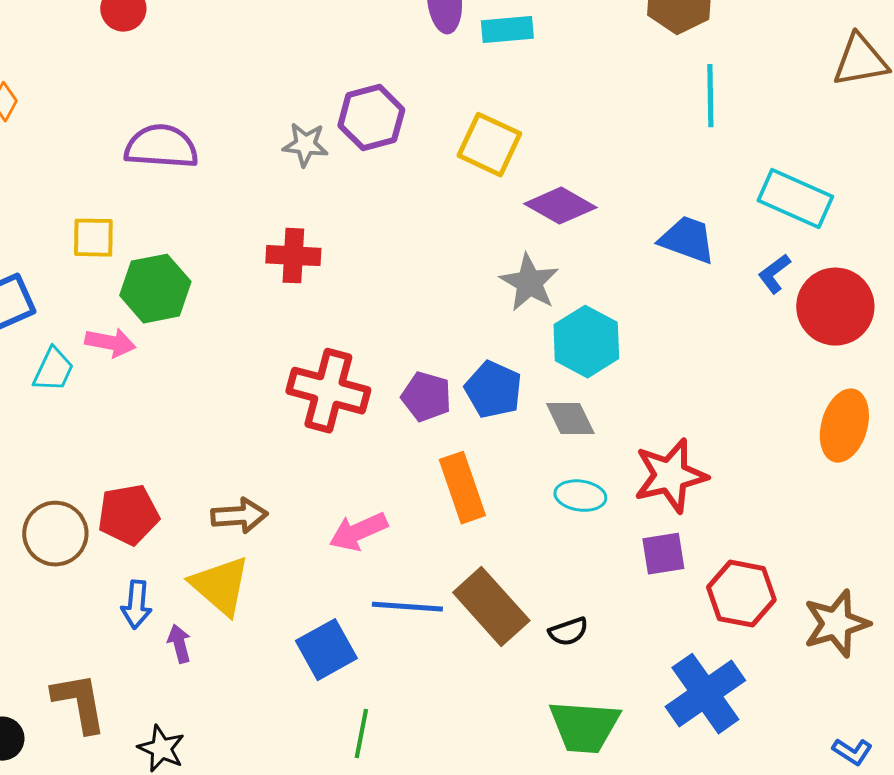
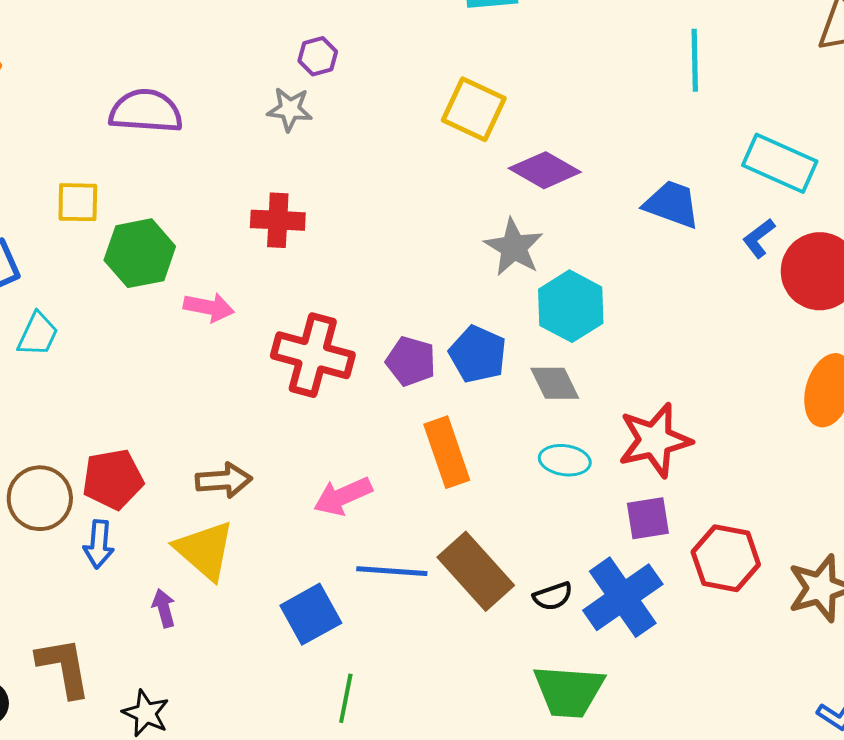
purple hexagon: (371, 118) -> (318, 56), moved, size x0.6
pink arrow: (110, 343) -> (209, 307), moved
blue arrow: (136, 605) -> (99, 544), moved
blue cross: (705, 694) -> (623, 597), moved

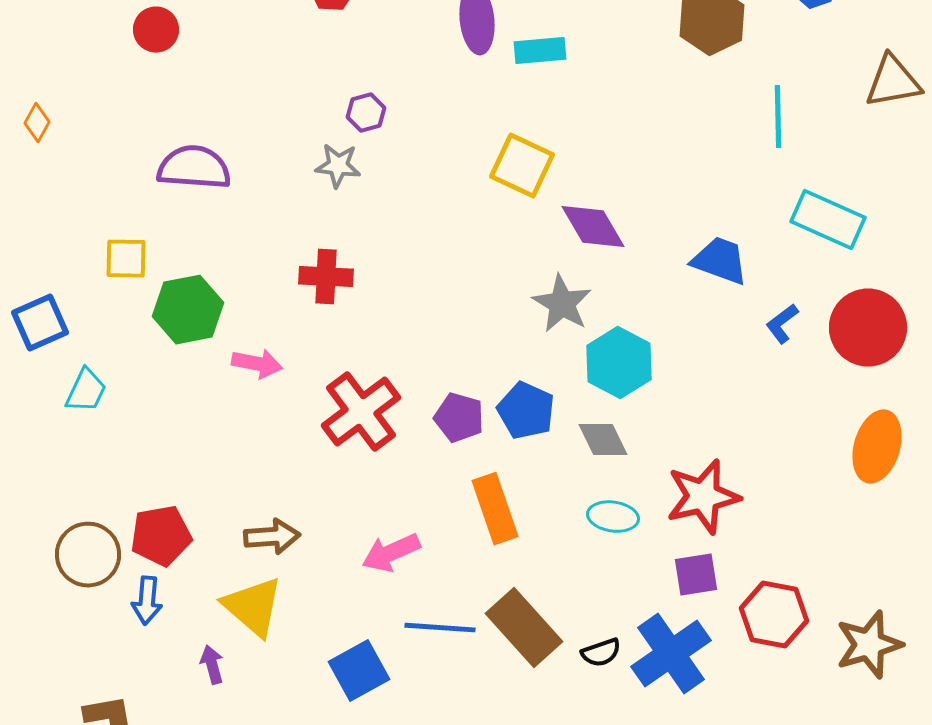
cyan line: (695, 60) -> (778, 117), moved
purple diamond: (545, 170) -> (593, 227), turned 30
blue L-shape: (759, 238) -> (782, 324), moved
red cross: (313, 355) -> (361, 412), turned 38

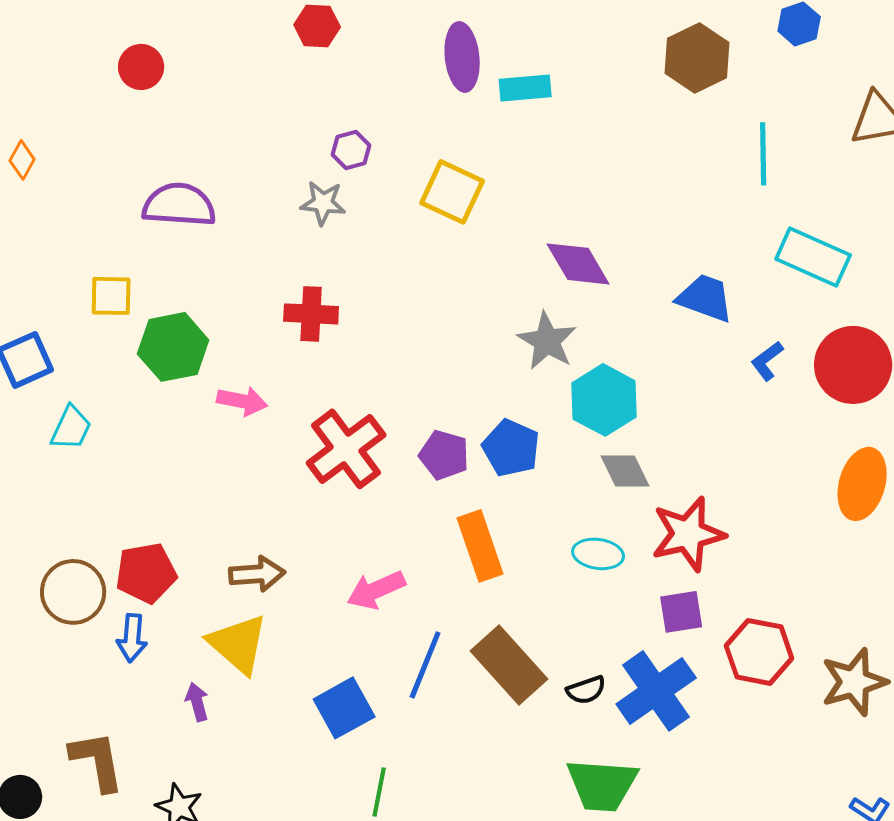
yellow square: (522, 166) -> (452, 192), moved
gray diamond: (603, 440) -> (625, 471), moved
blue line: (440, 628) -> (425, 665), turned -72

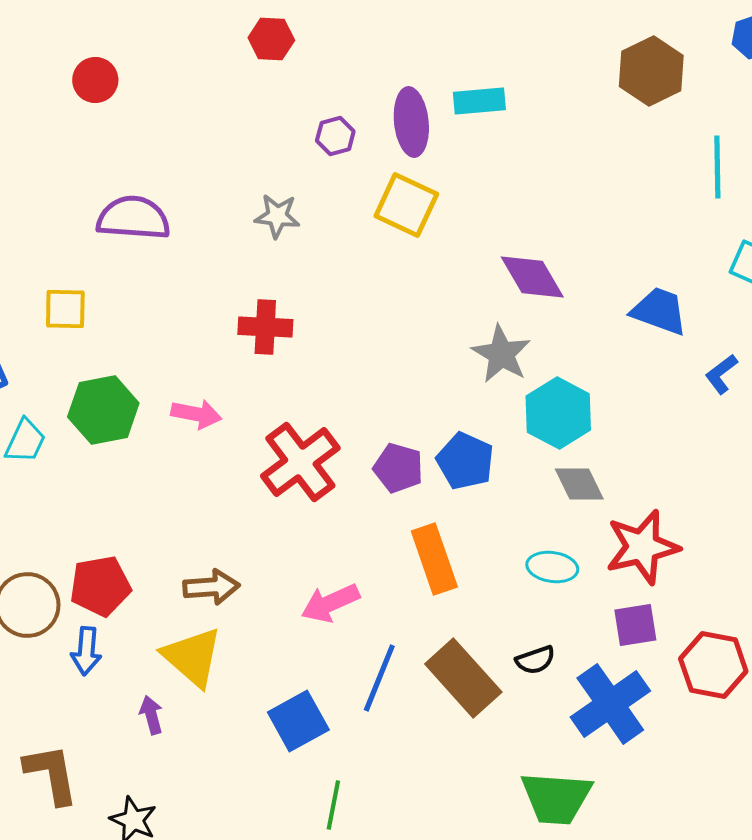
purple ellipse: (462, 57) -> (411, 122), moved
purple hexagon: (351, 150) -> (335, 136), moved
green hexagon: (173, 347) -> (103, 410), moved
black semicircle: (586, 690) -> (535, 660), moved

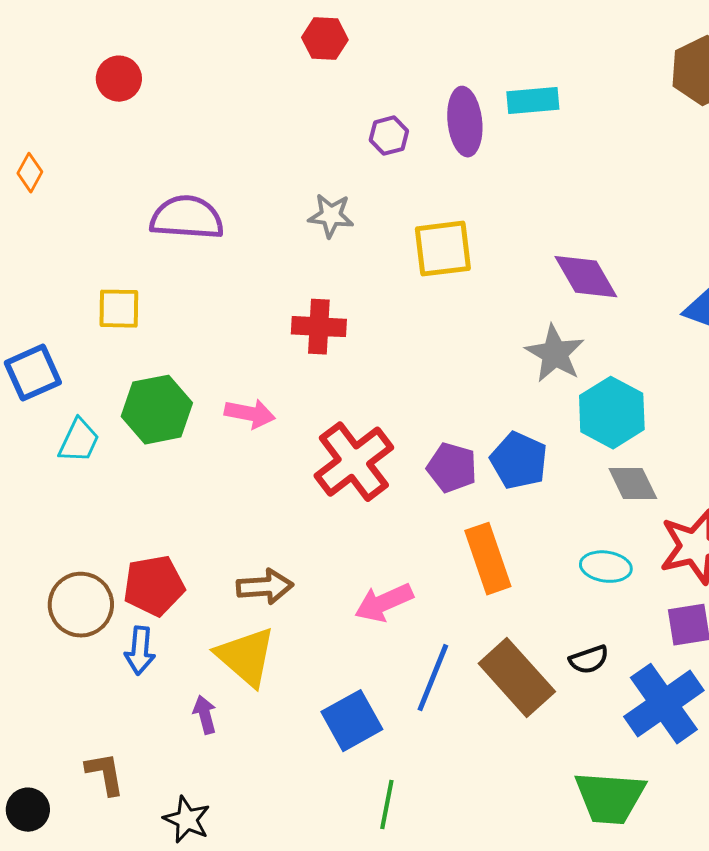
red circle: (95, 80) -> (119, 79), moved
yellow square: (406, 205) -> (443, 249), moved, turned -32
brown L-shape: (51, 774) -> (105, 774), size x0.7

